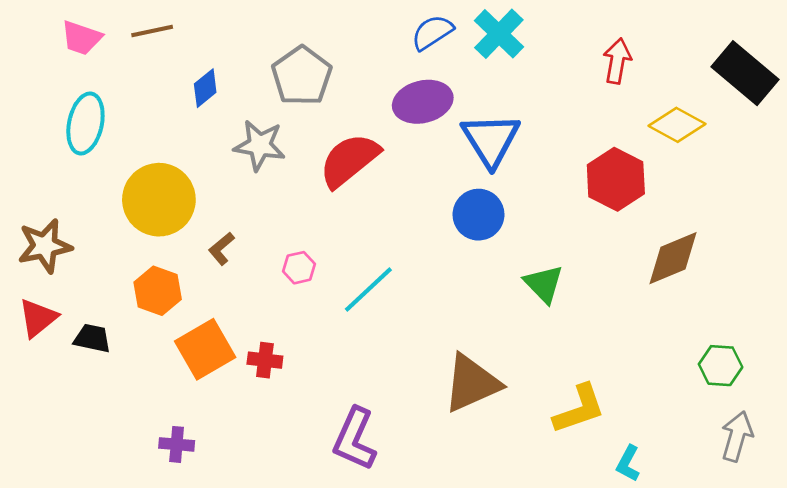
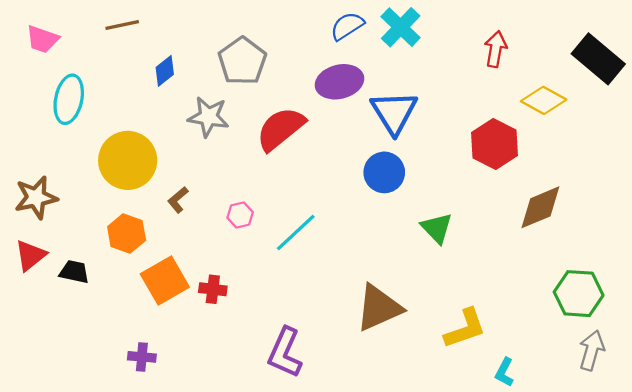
pink trapezoid: (81, 38) -> (43, 39), moved
green hexagon: (721, 366) -> (579, 294), size x1.4

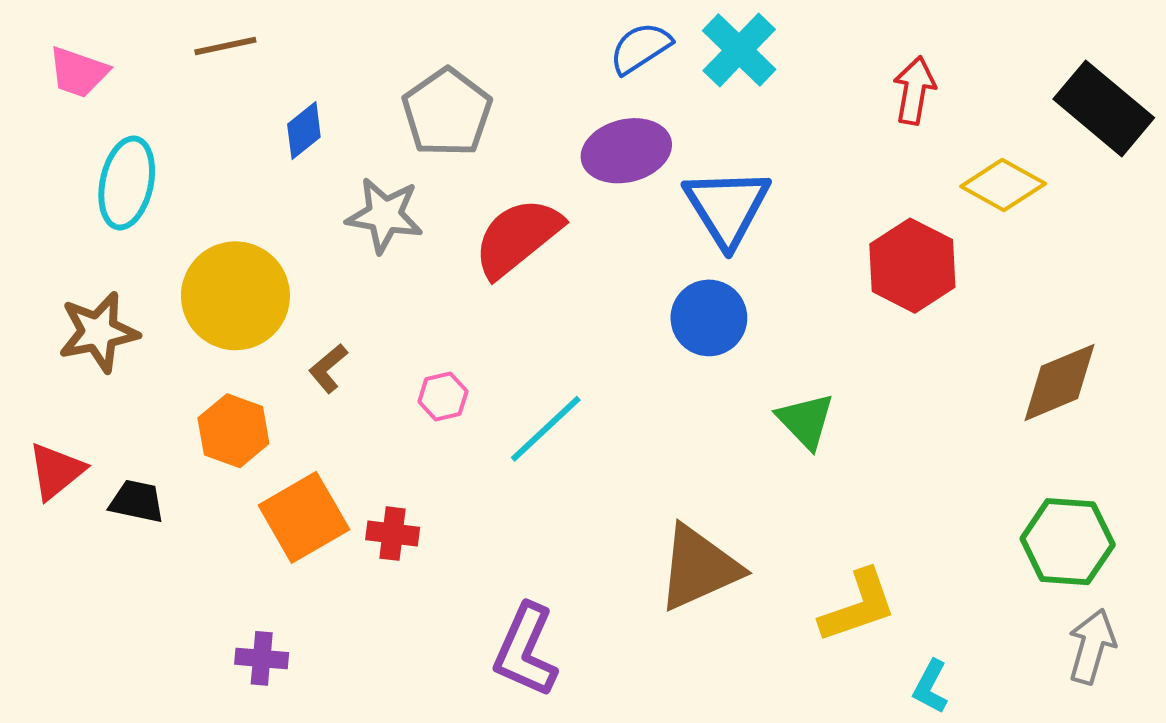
brown star: (36, 198) -> (98, 332), moved
brown diamond: (540, 207) -> (1059, 382), moved

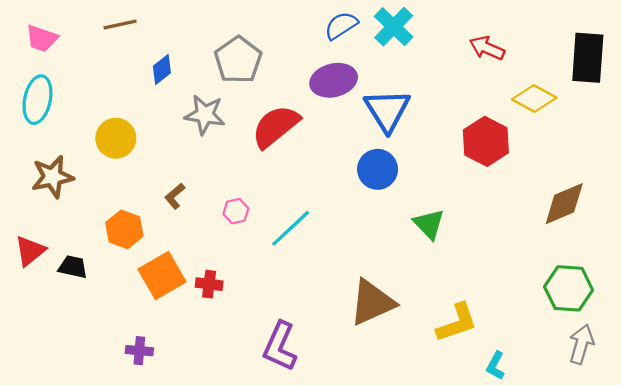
red arrow: (914, 90) -> (487, 48), turned -76
black rectangle: (1104, 108) -> (588, 58), turned 54
cyan ellipse: (127, 183) -> (37, 100), moved
yellow circle: (235, 296) -> (116, 138), moved, size x0.7

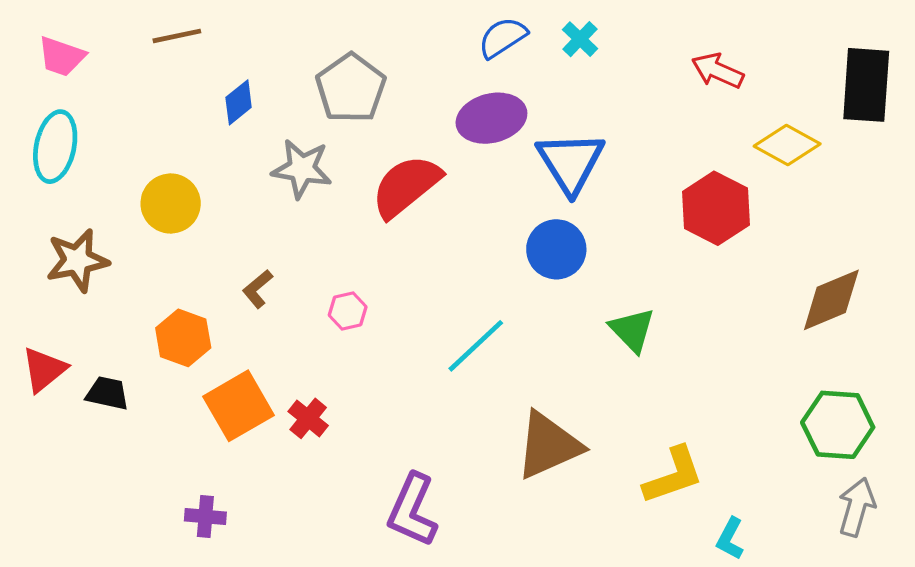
cyan cross: (394, 27) -> (580, 39), size x0.6
cyan line: (291, 228) -> (476, 346), moved
red cross: (209, 284) -> (308, 418), turned 32

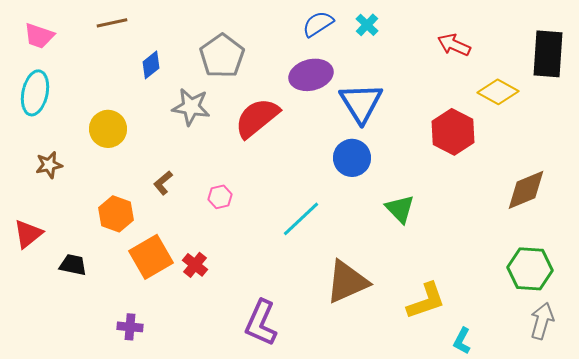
brown star: (77, 260) -> (49, 165), size x0.7
black trapezoid: (107, 393) -> (73, 265), moved

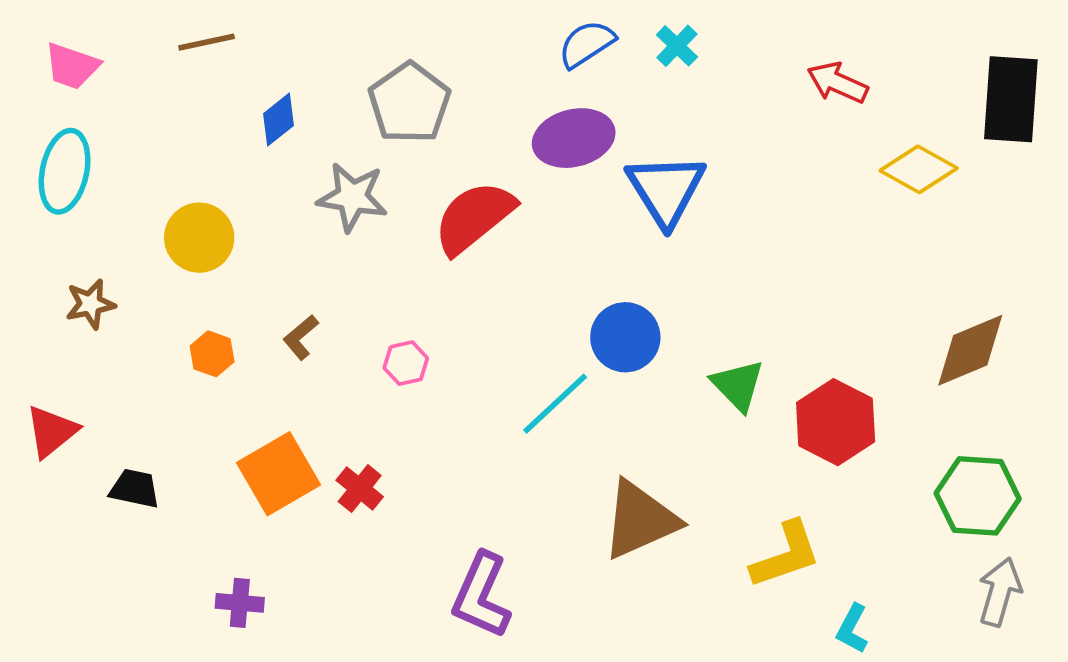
red hexagon: (453, 132) -> (836, 422), moved
blue circle: (352, 158) -> (625, 337), moved
orange hexagon: (116, 214) -> (212, 354), moved, size x0.7

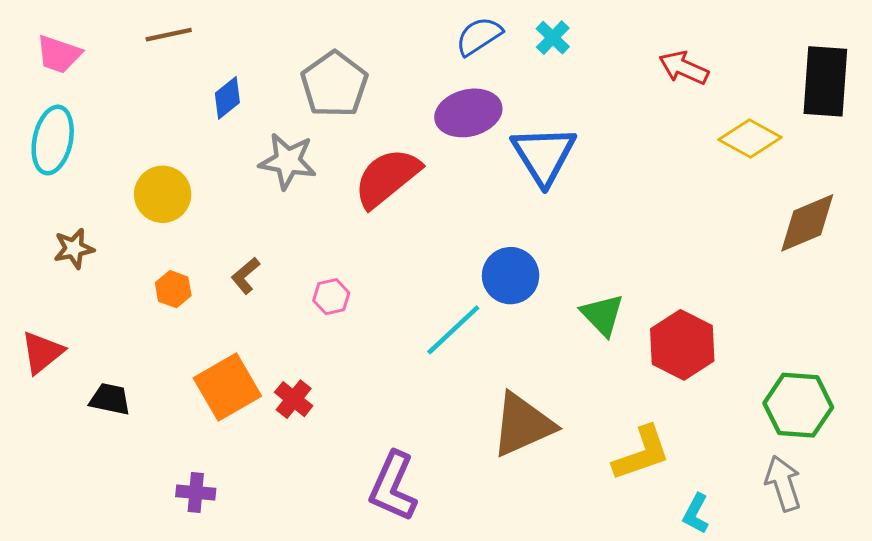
brown diamond: (970, 350) -> (807, 223), moved
gray arrow: (1000, 592) -> (783, 483), moved, turned -34

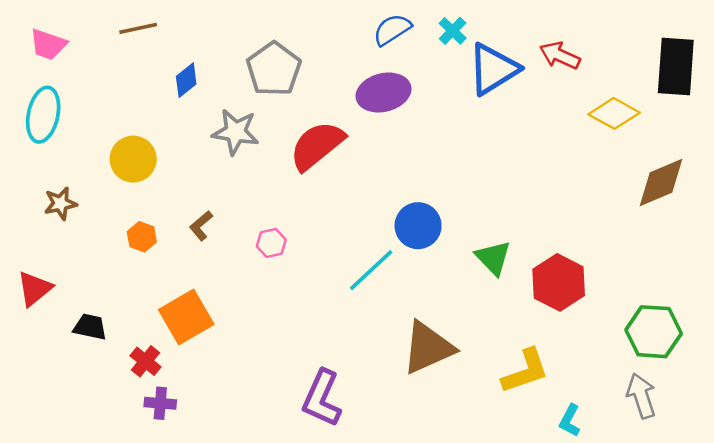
blue triangle: (544, 155) -> (493, 69), moved, turned 30
red cross: (294, 399) -> (146, 361), moved

